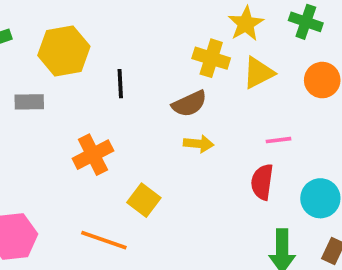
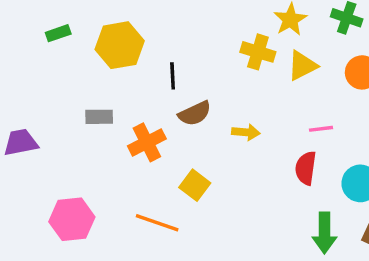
gray rectangle: (29, 102) -> (99, 117), moved
brown semicircle: (189, 104) -> (195, 113), moved

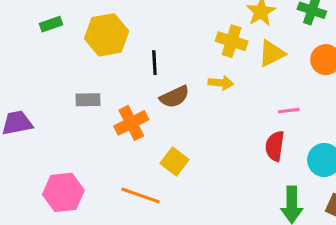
yellow arrow: (246, 132) -> (221, 83), moved

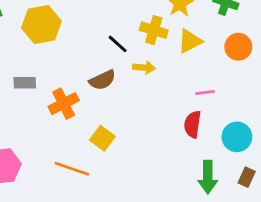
black line: (154, 63) -> (118, 44), moved, turned -45

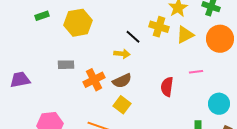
orange circle: (238, 47) -> (220, 39), size x1.4
yellow arrow: (144, 68) -> (122, 54), moved
brown semicircle: (102, 80) -> (122, 81), moved
red semicircle: (193, 124) -> (167, 87), moved

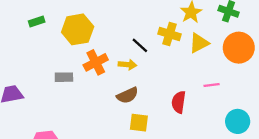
orange cross: (94, 80) -> (96, 62), moved
yellow square: (122, 105) -> (139, 123), moved, turned -30

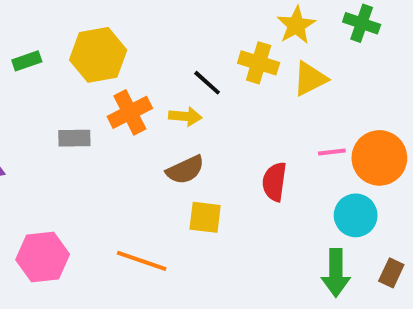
green rectangle: (37, 22) -> (27, 61), moved
orange circle: (239, 48) -> (379, 158), moved
cyan circle: (238, 121) -> (356, 215), moved

